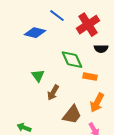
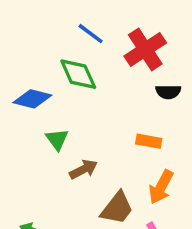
blue diamond: (35, 33) -> (32, 99), moved
green diamond: (72, 60) -> (78, 74), moved
brown arrow: (53, 93) -> (84, 169), turned -147

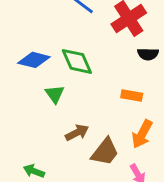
green diamond: (78, 74) -> (77, 61), moved
brown arrow: (84, 169) -> (77, 133), moved

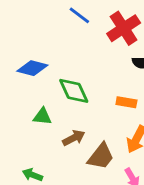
green diamond: (77, 61) -> (74, 91), moved
green triangle: (55, 94) -> (42, 117), moved, turned -48

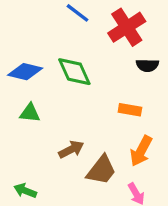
green diamond: (74, 91) -> (74, 72), moved
green triangle: (42, 117) -> (30, 113), moved

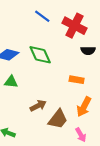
red cross: (127, 27) -> (74, 26), turned -30

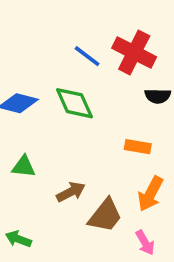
blue line: (42, 16) -> (87, 56), moved
green triangle: (11, 82) -> (24, 167), moved

